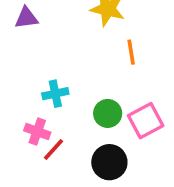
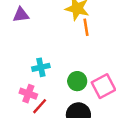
orange line: (131, 52) -> (86, 27), moved

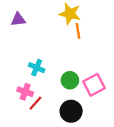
cyan cross: (41, 67) -> (37, 68), turned 35

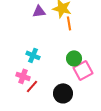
purple triangle: (18, 19) -> (39, 11), moved
green circle: (70, 80) -> (74, 58), moved

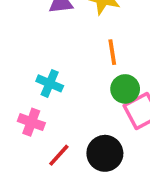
orange line: (69, 23) -> (112, 52), moved
red line: (32, 86) -> (59, 155), moved

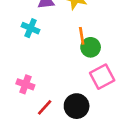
cyan cross: (50, 83) -> (31, 28), moved
green circle: (125, 89) -> (91, 47), moved

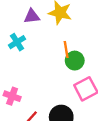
cyan cross: (31, 28) -> (17, 42), turned 35

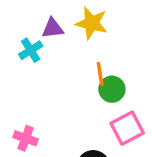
cyan cross: (17, 42) -> (31, 50), moved

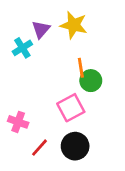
purple triangle: (53, 28) -> (41, 29), turned -42
pink square: (127, 128) -> (71, 108), moved

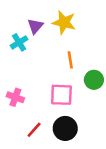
green circle: (91, 81) -> (94, 80), moved
pink square: (71, 108) -> (61, 95), turned 30
pink cross: (18, 122) -> (15, 97), moved

